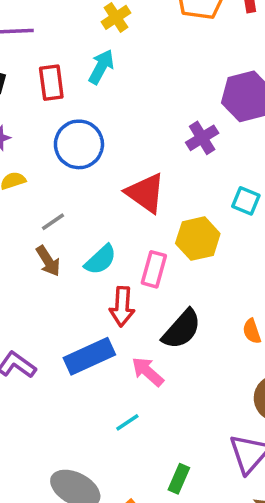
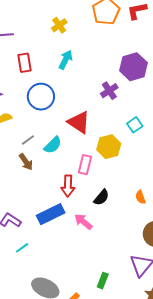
cyan arrow: (101, 67) -> (66, 60), moved
cyan square: (246, 201) -> (135, 125), turned 35
cyan semicircle: (101, 260) -> (53, 145), moved
black semicircle: (182, 329) -> (101, 197), size x0.7
cyan line: (127, 422) -> (22, 248), moved

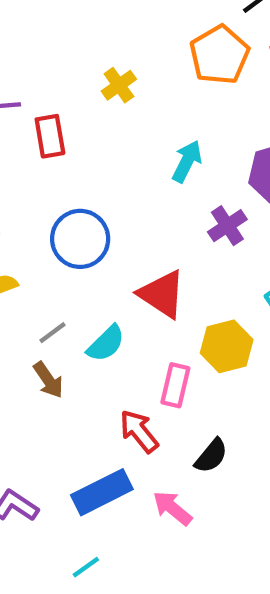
cyan arrow: (66, 60) -> (187, 161), moved
red rectangle: (24, 63) -> (50, 136), moved
red arrow: (68, 186) -> (139, 431), turned 140
cyan line: (22, 248) -> (86, 567), moved

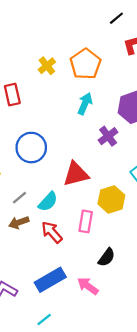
orange pentagon: (219, 55) -> (85, 64), moved
red triangle: (162, 294) -> (76, 174), turned -44
brown arrow: (48, 380) -> (19, 222), turned 108
red arrow: (139, 431) -> (52, 232), moved

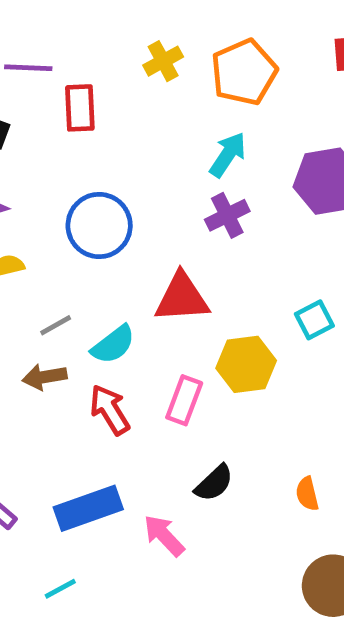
purple cross: (108, 136) -> (227, 215), moved

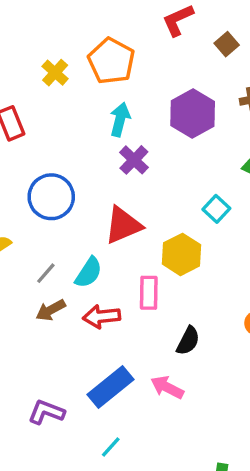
red arrow: (110, 410) -> (102, 317), turned -45

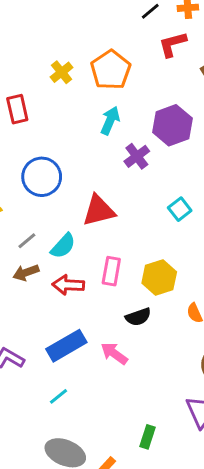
purple cross: (134, 160) -> (137, 156), moved
yellow hexagon: (181, 254) -> (159, 277), moved
black semicircle: (188, 341) -> (138, 317), turned 35

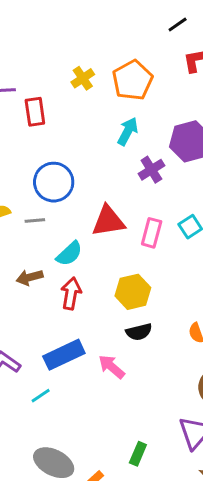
gray line: (27, 241) -> (35, 220), moved, turned 30
pink rectangle: (111, 271) -> (152, 233), moved
yellow hexagon: (159, 277) -> (133, 292), moved
red arrow: (68, 285) -> (71, 293), turned 92
cyan line: (59, 396) -> (41, 396), moved

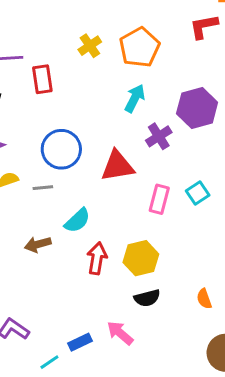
red triangle: (108, 221) -> (117, 166), moved
red arrow: (71, 293) -> (97, 258), moved
blue rectangle: (64, 355) -> (80, 342), moved, size x0.6

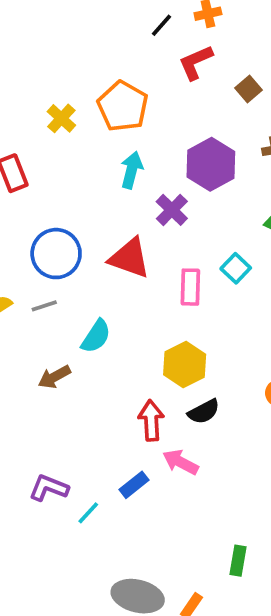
red triangle: (117, 166) -> (130, 258), turned 42
red arrow: (97, 258) -> (151, 420), moved
cyan line: (49, 362) -> (88, 513), moved

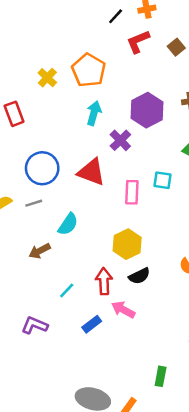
brown square: (249, 89) -> (176, 47), moved
cyan square: (236, 268) -> (162, 180), turned -36
cyan line: (88, 513) -> (67, 291), moved

